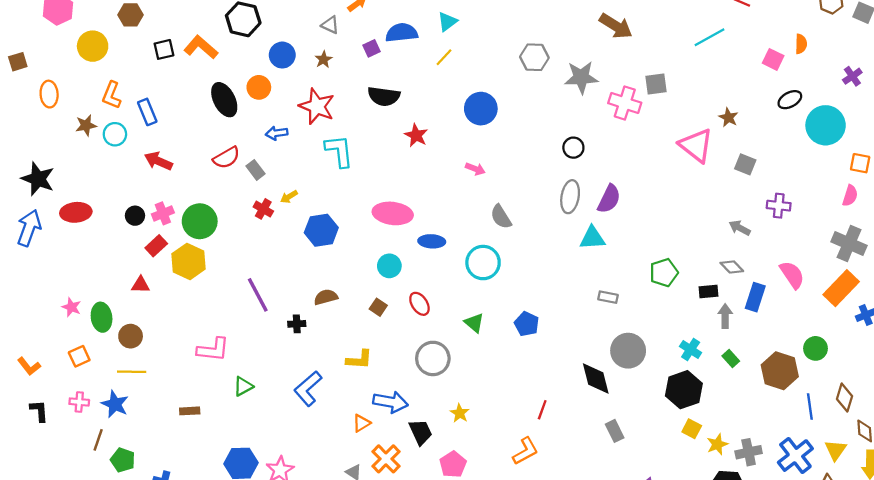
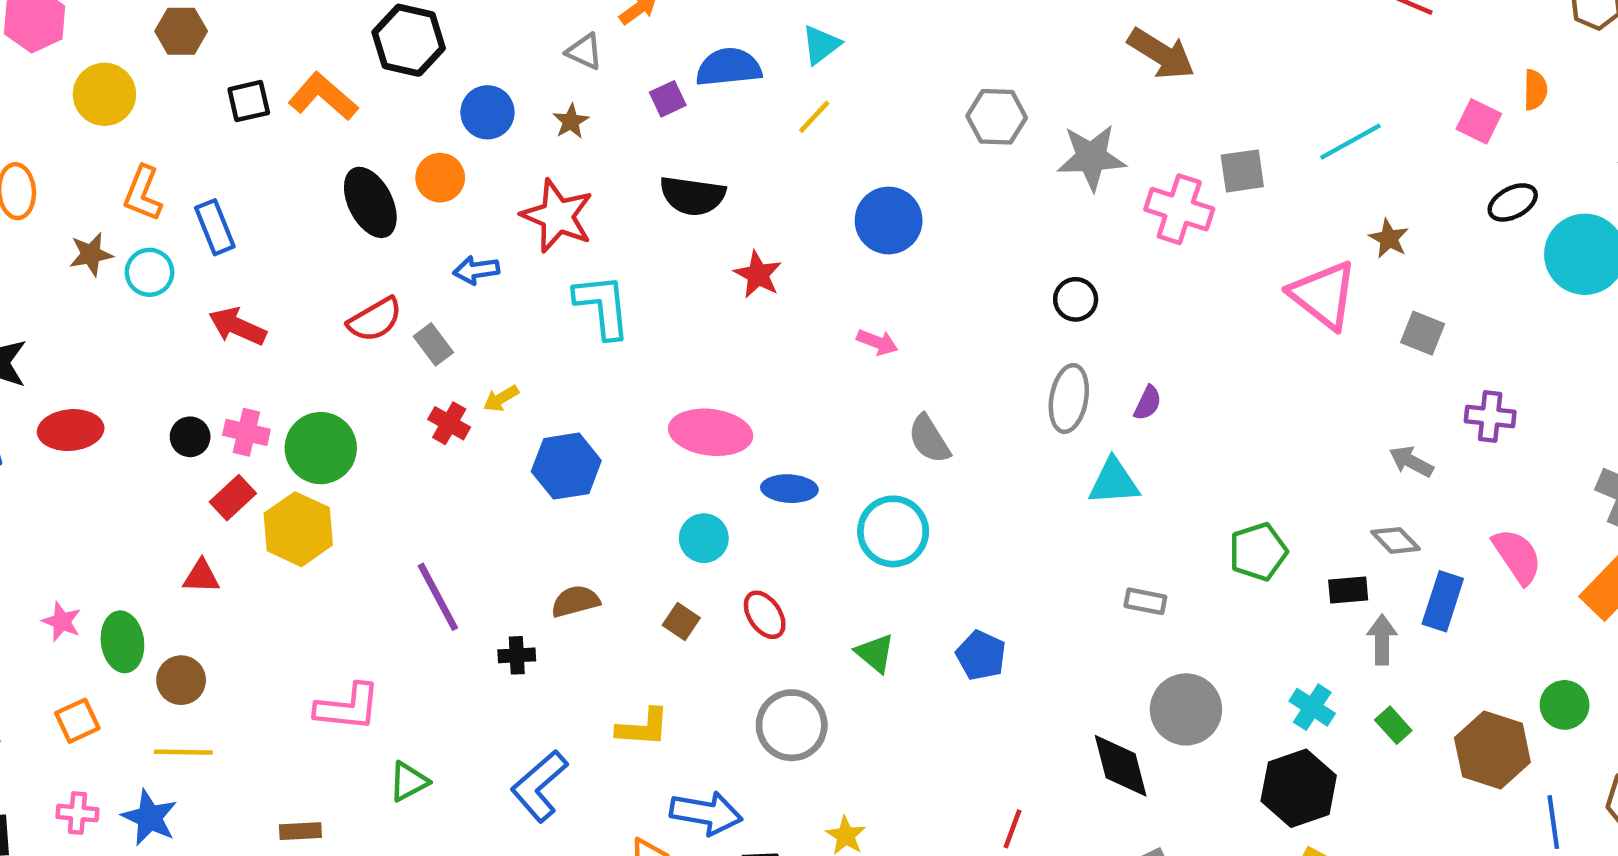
cyan line: (710, 37) -> (1350, 142), moved
purple semicircle: (609, 199) -> (1148, 403), size x0.6
pink cross: (163, 213) -> (246, 432), turned 35

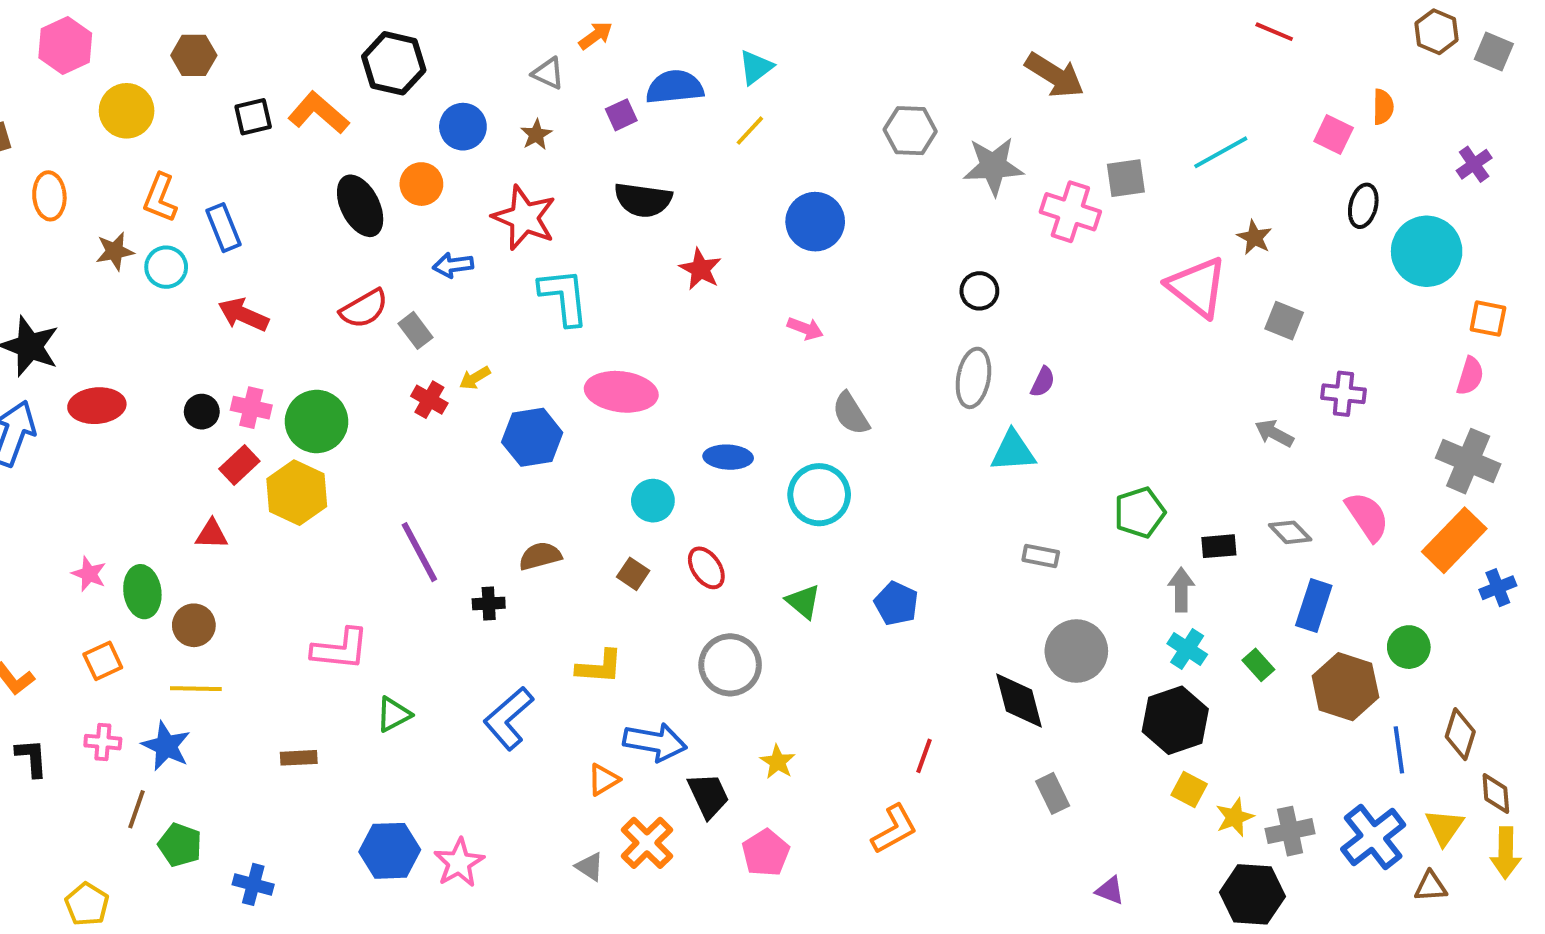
black ellipse: (1513, 202) -> (1363, 206), turned -48
pink ellipse: (711, 432) -> (621, 392), moved
gray diamond: (1396, 540) -> (1290, 532), moved
blue rectangle: (1443, 601) -> (1314, 605), moved
gray arrow: (1382, 640) -> (1181, 590), moved

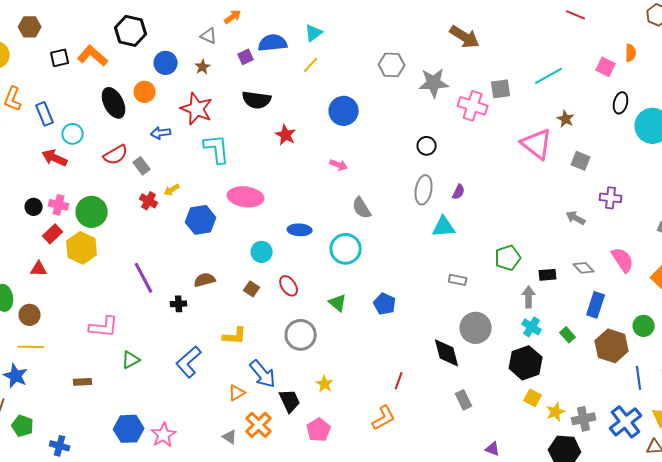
cyan circle: (166, 267) -> (73, 134), moved
blue arrow: (655, 742) -> (263, 374), turned 40

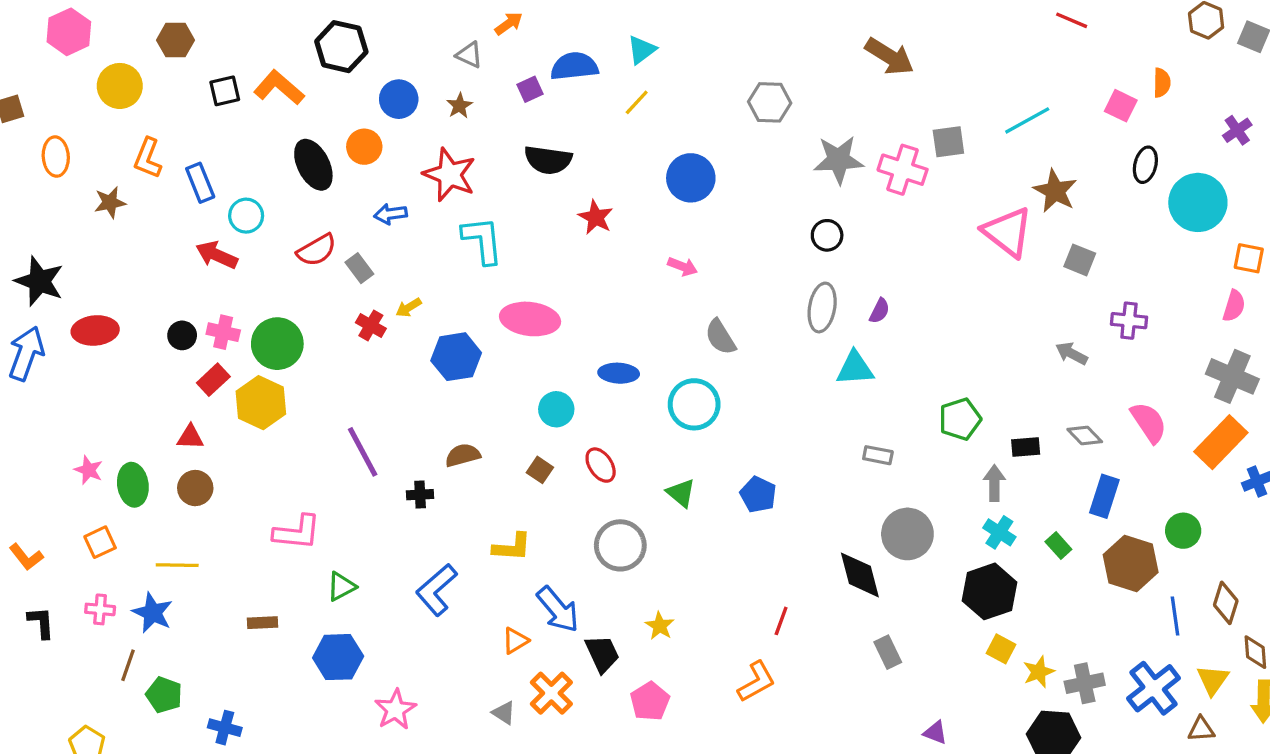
gray star: (434, 83) -> (839, 160), moved
brown star: (566, 119) -> (1055, 191), size x1.5
brown circle: (30, 315) -> (195, 488), moved
blue hexagon: (129, 429) -> (338, 657), moved

